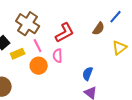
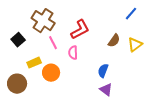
brown semicircle: (99, 29) -> (114, 41), moved
yellow rectangle: (18, 54) -> (34, 63), moved
orange circle: (39, 66) -> (51, 73), moved

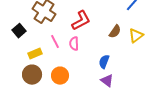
pink line: (53, 43) -> (55, 42), moved
orange circle: (51, 73) -> (60, 76), moved
brown circle: (17, 84) -> (32, 75), moved

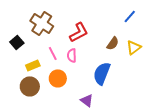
blue semicircle: (104, 62) -> (102, 73), size x1.6
orange circle: (60, 76) -> (58, 78), moved
purple triangle: (107, 81) -> (87, 100), moved

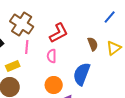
brown semicircle: (113, 43) -> (93, 44), turned -56
pink line: (53, 53) -> (27, 47), moved, turned 32
orange circle: (58, 78) -> (54, 85), moved

